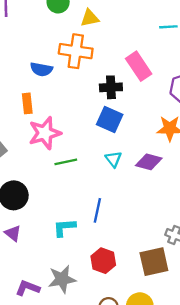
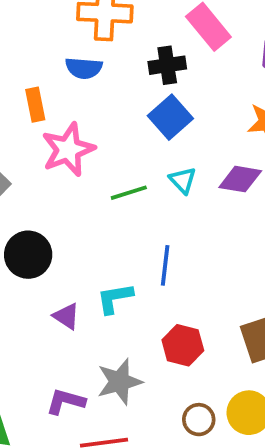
blue semicircle: (41, 69) -> (84, 68), moved
blue square: (110, 119) -> (170, 117), turned 30
green line: (66, 162) -> (129, 193), moved
purple triangle: (13, 233) -> (66, 316), moved

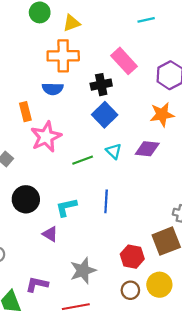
cyan L-shape: (115, 298) -> (66, 207), moved
red hexagon: (183, 345) -> (132, 257), moved
purple L-shape: (65, 401) -> (37, 284), moved

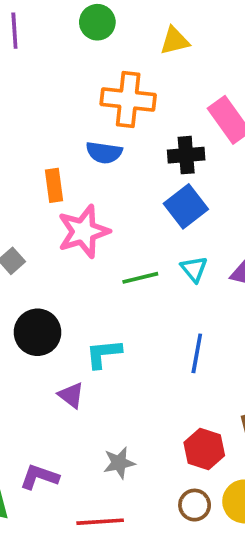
yellow triangle: (72, 23) -> (175, 41), moved
blue line: (106, 201) -> (197, 353), moved
gray star: (83, 271) -> (119, 463), size x0.7

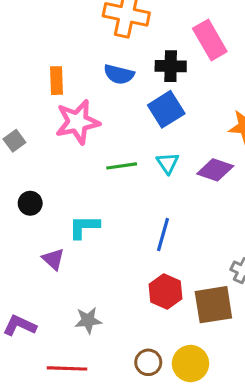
blue semicircle: (104, 153) -> (119, 74), moved
black circle: (37, 332) -> (30, 203), size x0.6
red hexagon: (204, 449) -> (165, 292), moved

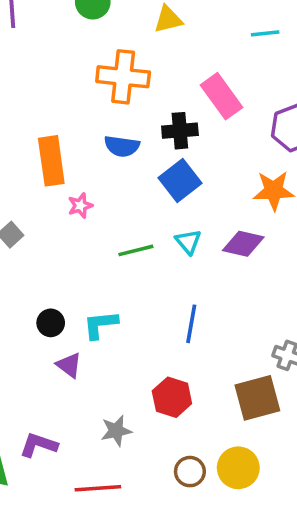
orange rectangle: (57, 81) -> (51, 161), size x1.5
pink star: (78, 122) -> (80, 206), size x0.5
black circle: (30, 203) -> (51, 323), moved
red hexagon: (165, 292) -> (172, 397), moved

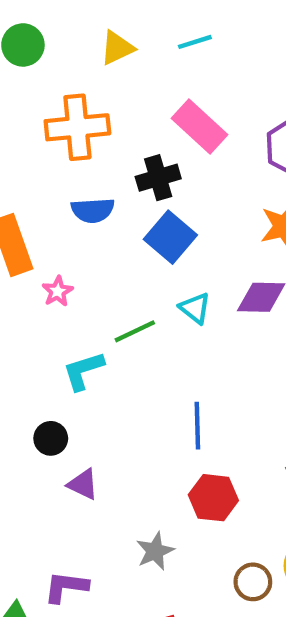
cyan line: (265, 33) -> (195, 42), moved
blue line: (191, 324) -> (197, 426), moved
cyan L-shape: (100, 325) -> (83, 371), moved

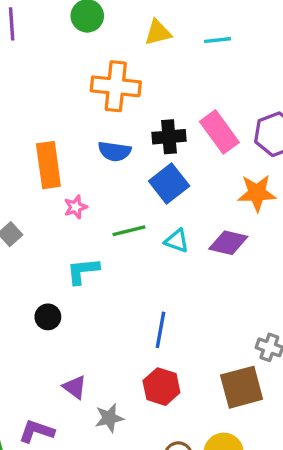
pink rectangle: (199, 126) -> (219, 132), moved
cyan triangle: (195, 308) -> (177, 241), turned -30
green line: (135, 331) -> (129, 231), moved
purple triangle: (83, 484) -> (75, 387), moved

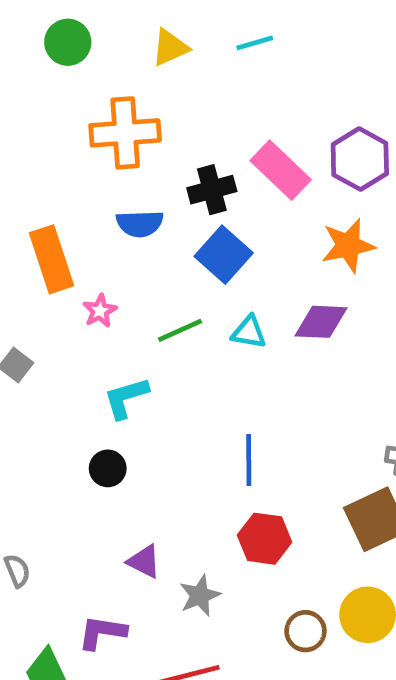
black circle: (48, 317) -> (108, 468), moved

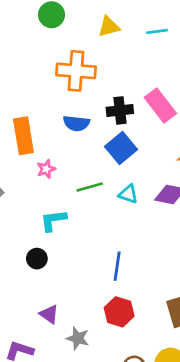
gray star: (200, 595) -> (78, 338), turned 30

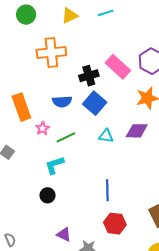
blue semicircle: (76, 123) -> (62, 102), moved
green line: (90, 187) -> (66, 137), moved

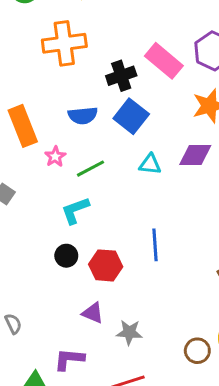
red hexagon: (115, 224) -> (106, 265), moved

